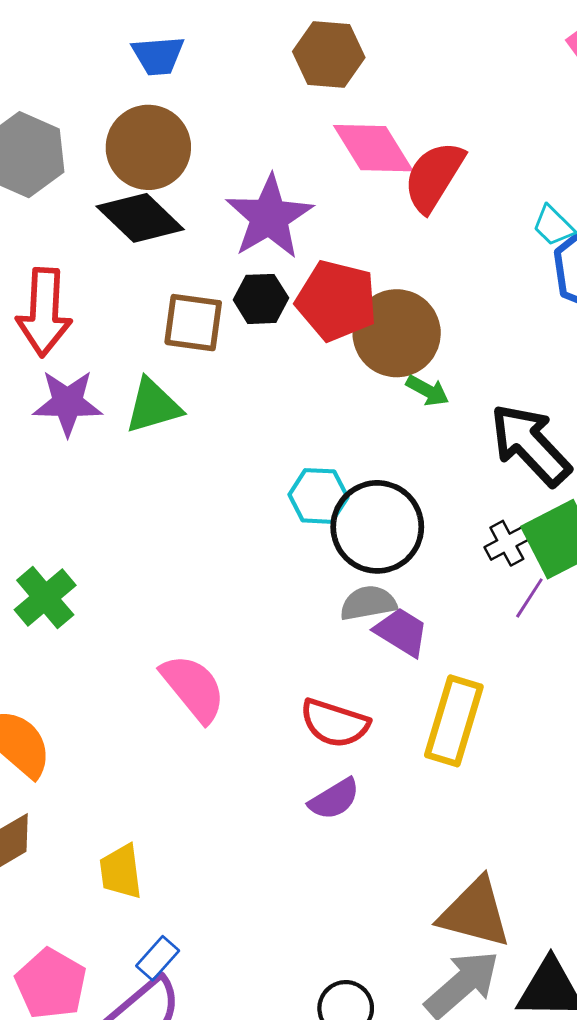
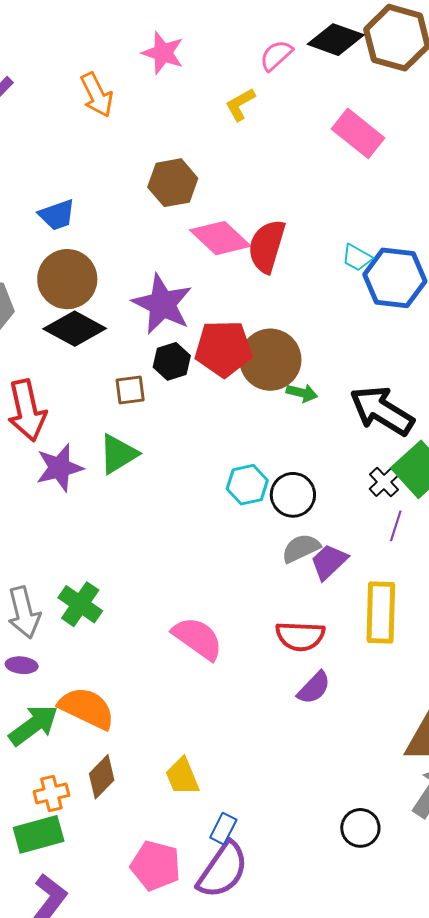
brown square: (193, 323) -> (130, 390), size x0.7
black circle: (377, 527) -> (293, 495), size x0.7
purple line: (529, 598) -> (396, 526), moved
purple trapezoid: (402, 632) -> (329, 562), turned -60

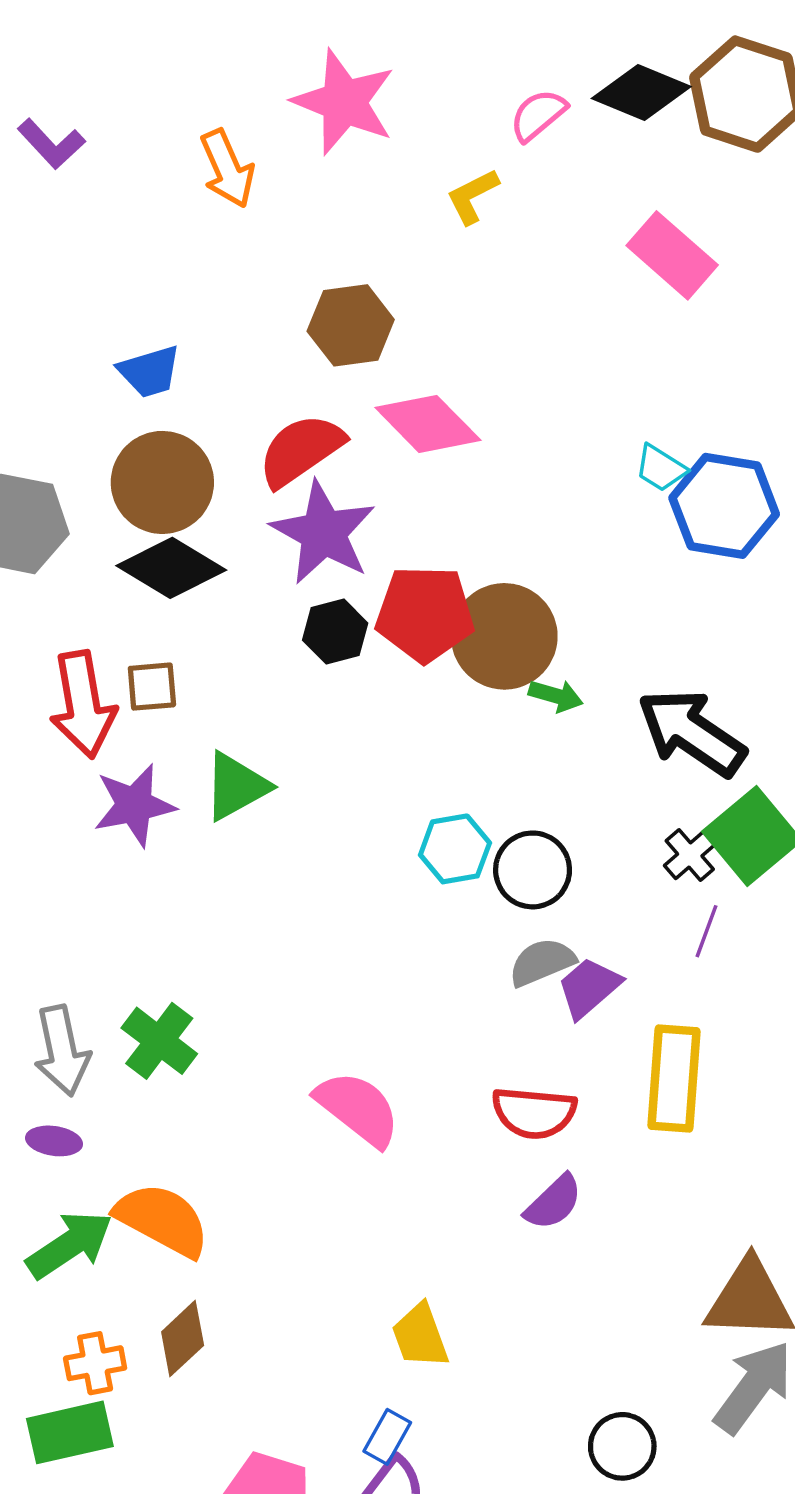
pink star: (163, 53) -> (344, 102), size x1.4
red semicircle: (267, 246) -> (301, 450), moved, turned 36
brown square: (130, 390) -> (152, 687), moved
yellow trapezoid: (182, 776) -> (420, 1336), moved

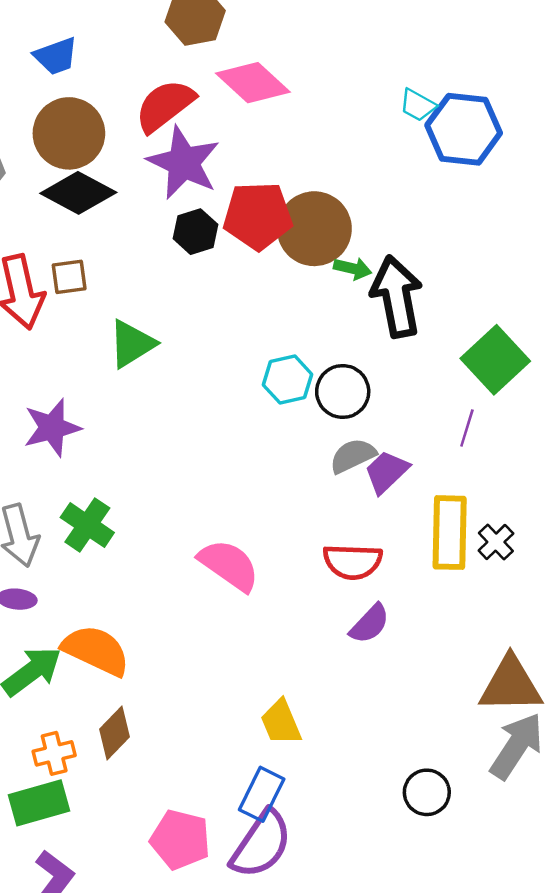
black arrow: (692, 733) -> (397, 297), moved, turned 48
purple star: (134, 805) -> (52, 428), moved
black cross: (690, 855) -> (496, 542), moved
blue rectangle: (387, 1437) -> (262, 794), size x1.4

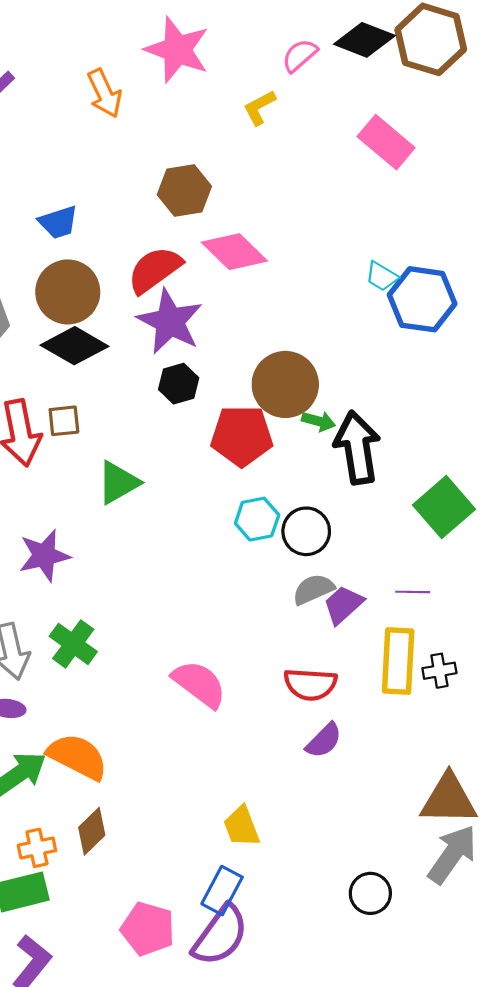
red pentagon: (258, 216) -> (242, 436), moved
purple line: (467, 428) -> (413, 592), moved, turned 72
black cross: (496, 542) -> (439, 671), turned 32

